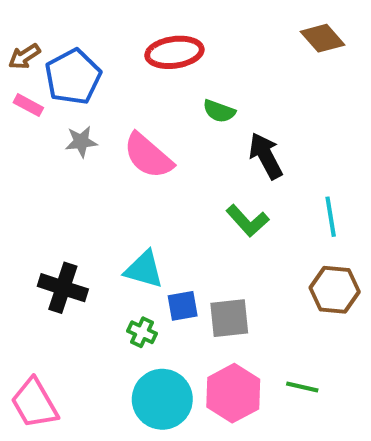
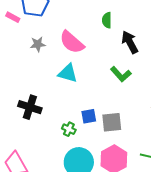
green semicircle: (219, 111) -> (107, 20), turned 70
gray star: (81, 142) -> (38, 44), moved
cyan triangle: (144, 269) -> (68, 73), moved

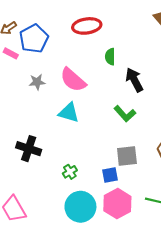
blue square: (89, 116) -> (110, 175), moved
gray square: (112, 122) -> (127, 156), moved
green cross: (69, 129) -> (70, 172), turned 32

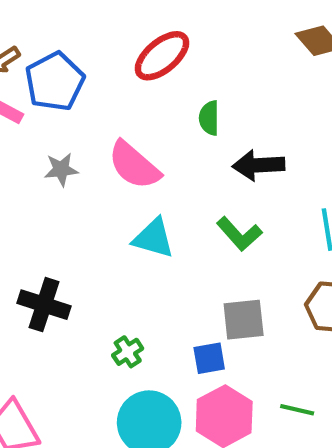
red ellipse: (87, 26) -> (162, 56), turned -32
black arrow: (134, 80) -> (259, 165), turned -65
cyan triangle: (69, 113) -> (153, 238), moved

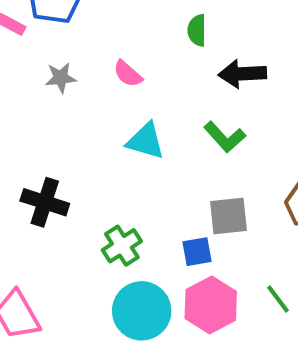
pink semicircle: (134, 165) -> (128, 74), size x0.6
green cross: (128, 352) -> (122, 246), size x1.4
green line: (297, 410) -> (278, 299), turned 40

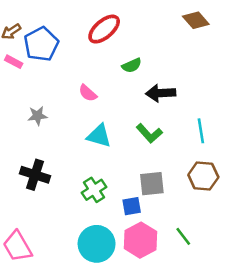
green semicircle: (197, 30) -> (132, 65), turned -114
gray star: (61, 78) -> (37, 116), moved
green cross: (122, 246) -> (94, 190), moved

